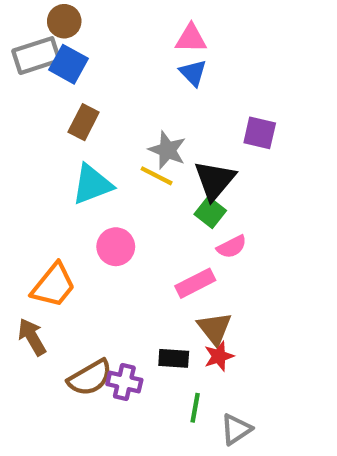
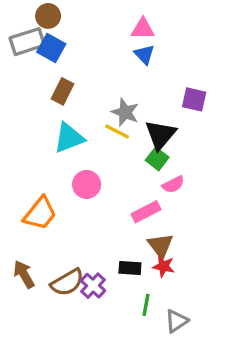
brown arrow: (32, 337) -> (24, 274), moved
red star: (219, 356) -> (164, 266), turned 30
purple cross: (124, 382) -> (93, 286), turned 30

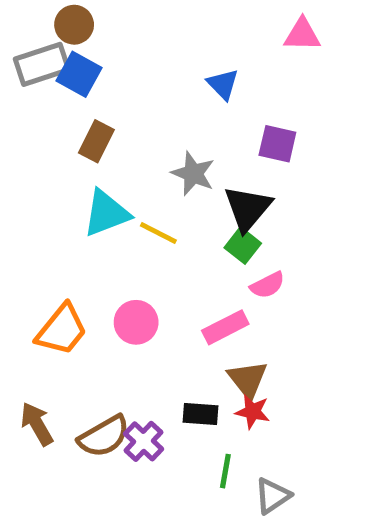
pink triangle: (143, 29) -> (302, 35), moved
purple square: (194, 99) -> (277, 144), moved
yellow line: (117, 132) -> (158, 233), moved
pink circle: (87, 184) -> (136, 322), moved

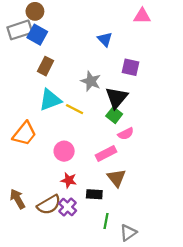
orange trapezoid: (62, 330) -> (24, 134), moved
red star: (253, 412) -> (69, 180), moved

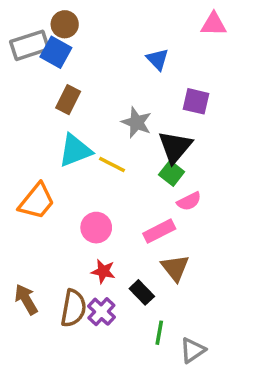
brown circle: (35, 11) -> (65, 24), moved
black rectangle: (94, 194) -> (142, 292), turned 42
brown semicircle: (49, 205) -> (73, 308), turned -50

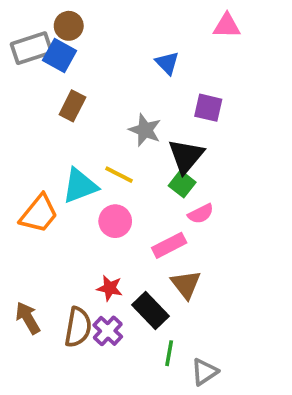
cyan triangle: (75, 150) -> (80, 186), moved
pink circle: (96, 228) -> (115, 221), moved
black rectangle: (142, 292) -> (151, 310), size x1.4

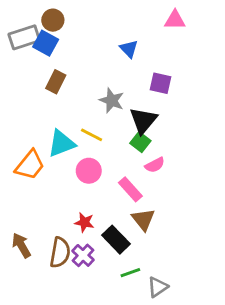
pink rectangle: (169, 245) -> (130, 189), turned 75
green line: (169, 353) -> (130, 273), turned 60

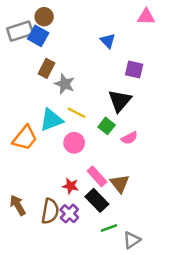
gray star: (112, 100) -> (65, 84), moved
green square: (140, 142) -> (107, 126), moved
pink rectangle: (130, 189) -> (97, 176), moved

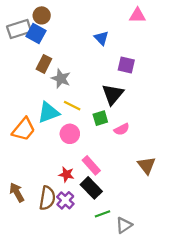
green square: (107, 126) -> (100, 118), turned 35
brown triangle: (120, 184) -> (146, 165), moved

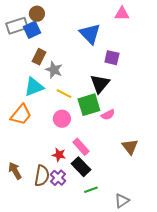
blue square: (36, 33) -> (32, 30), turned 36
blue triangle: (101, 38) -> (90, 34), size x1.6
cyan triangle: (48, 112) -> (34, 87), moved
green square: (100, 118) -> (89, 105), size x1.6
gray triangle: (124, 225) -> (122, 201), moved

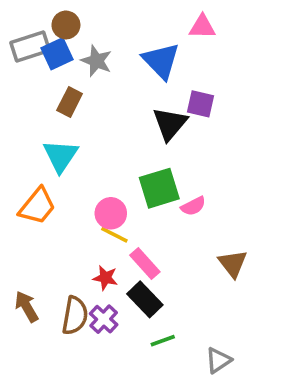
pink triangle: (122, 14) -> (202, 27), moved
gray star: (54, 70) -> (96, 61), moved
black triangle: (100, 84) -> (170, 124), moved
cyan triangle: (34, 87) -> (61, 156), turned -35
yellow line: (64, 94) -> (114, 235), moved

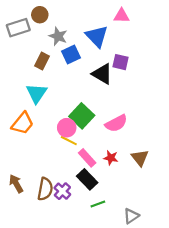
blue square: (57, 54) -> (71, 55), moved
black triangle: (170, 124) -> (102, 74), turned -40
green square: (159, 188) -> (82, 116), moved, turned -30
pink semicircle: (193, 206) -> (116, 123), size x1.5
red star: (105, 278) -> (111, 158), moved

